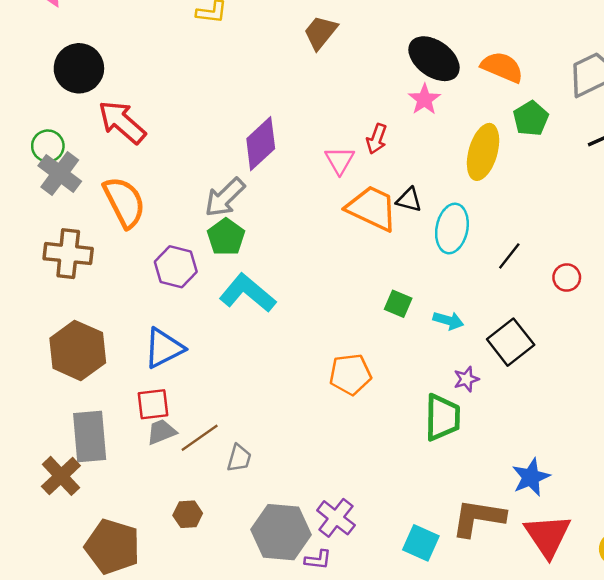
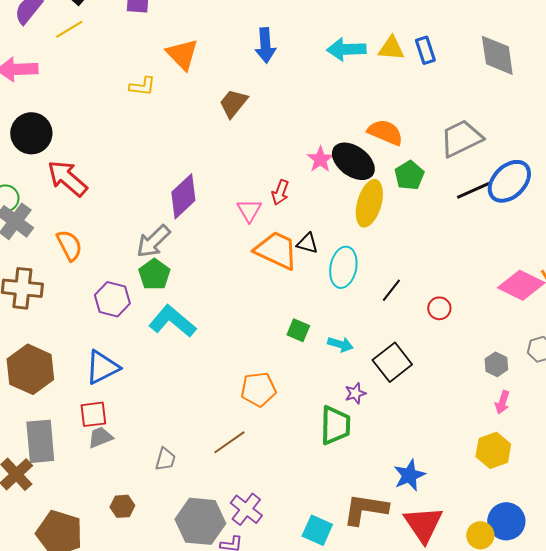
black ellipse: (434, 59) -> (353, 161), moved
orange semicircle: (124, 202) -> (69, 245), size x0.7
brown line: (200, 438) -> (229, 442), moved

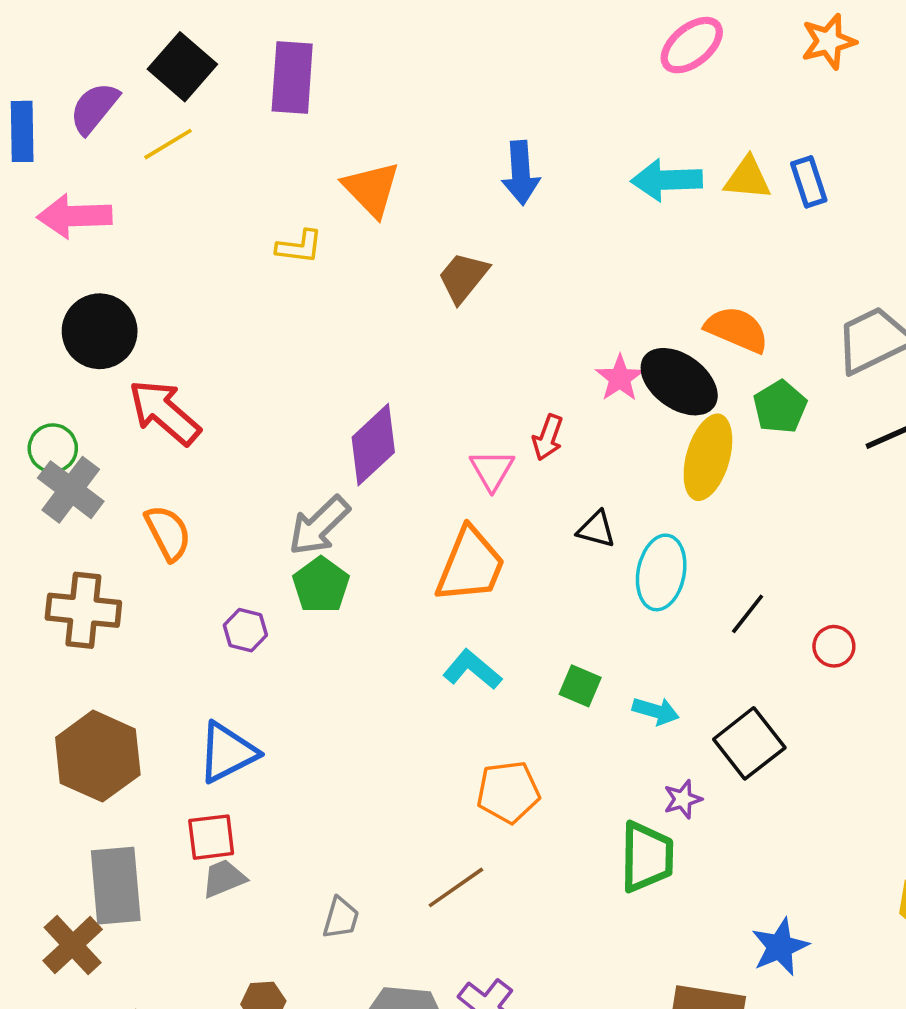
orange trapezoid: (276, 250) -> (470, 565), moved, turned 87
purple hexagon: (112, 299) -> (245, 630), size x0.7
cyan L-shape: (172, 321) -> (472, 670), moved, size x0.7

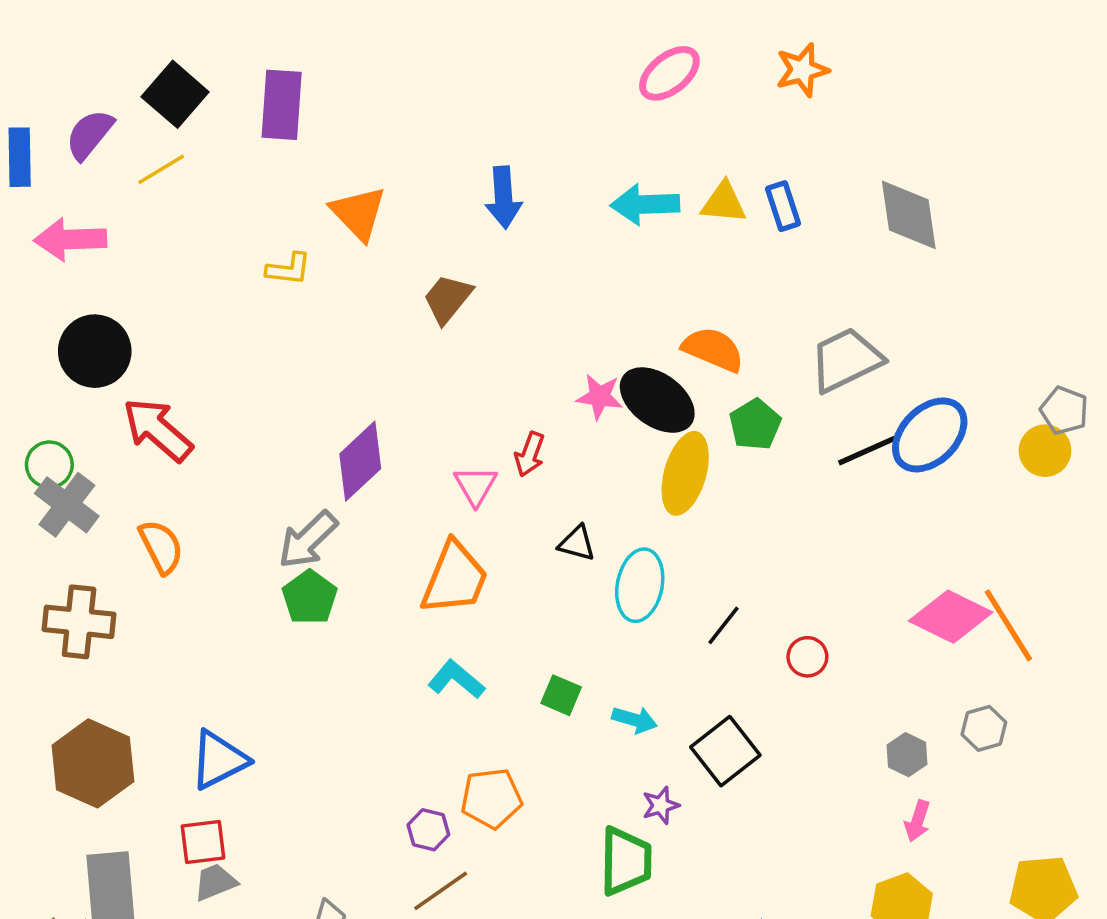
pink star: (620, 378) -> (600, 397), turned -30
purple hexagon: (245, 630) -> (428, 830), moved

